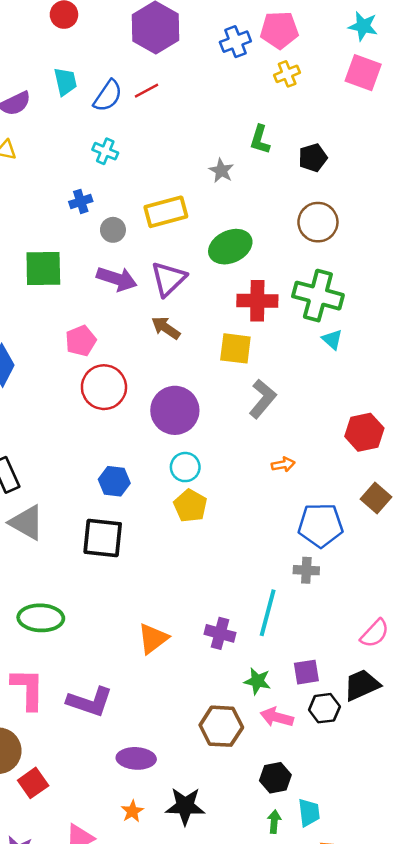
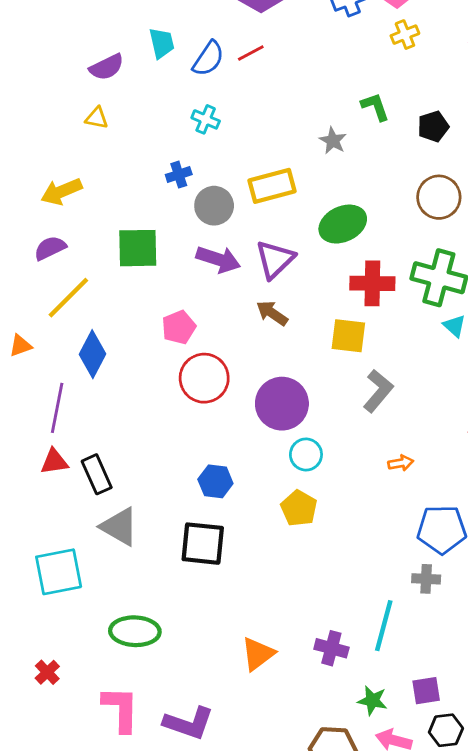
green L-shape: (260, 140) -> (375, 107), turned 144
gray circle: (113, 230) -> (214, 206), size x1.4
cyan circle: (185, 467) -> (306, 454), moved

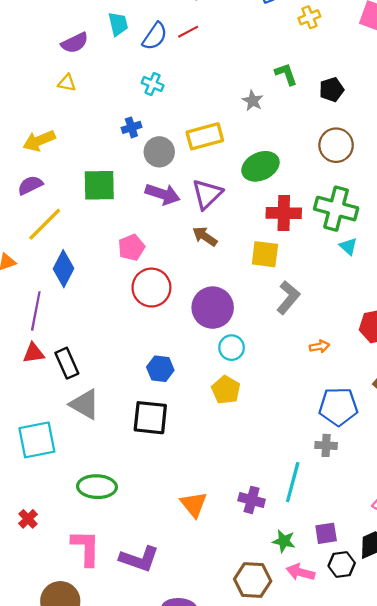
orange arrow: (401, 463) -> (319, 346), moved
orange triangle: (258, 654) -> (194, 504), turned -32

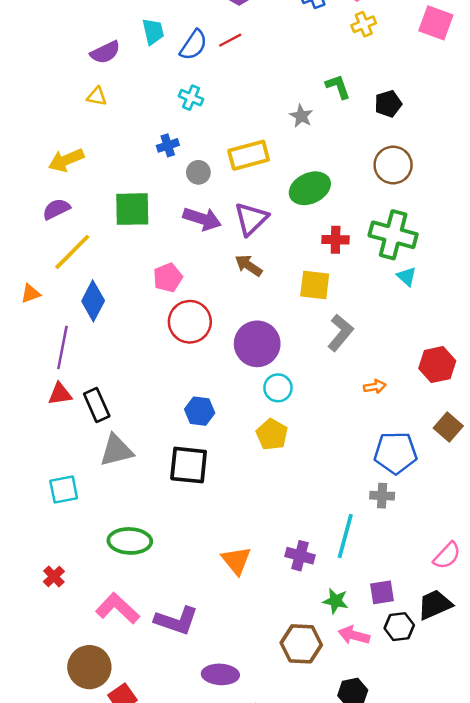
gray circle: (159, 152) -> (198, 172), size x0.7
red cross: (284, 213) -> (336, 240), size x0.7
gray triangle: (85, 404) -> (116, 450), turned -44
cyan square: (37, 440) -> (64, 490), size x0.7
pink L-shape: (86, 548) -> (118, 608), turned -48

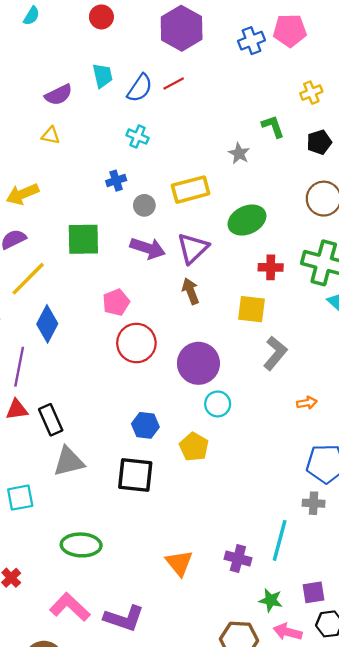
yellow cross: (364, 24) -> (311, 93), moved
brown arrow: (249, 265) -> (191, 291), turned 35
yellow pentagon: (272, 434) -> (194, 447), moved

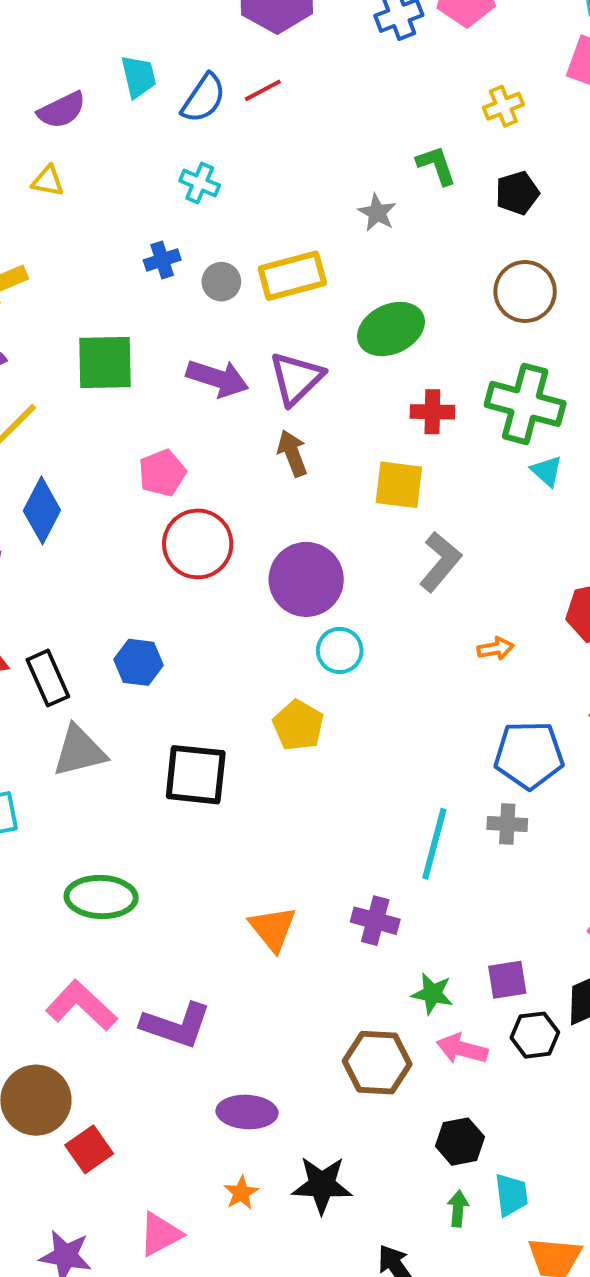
gray circle: (144, 205) -> (221, 282), moved
blue hexagon: (145, 425) -> (139, 662), moved
cyan line: (280, 540) -> (434, 844), moved

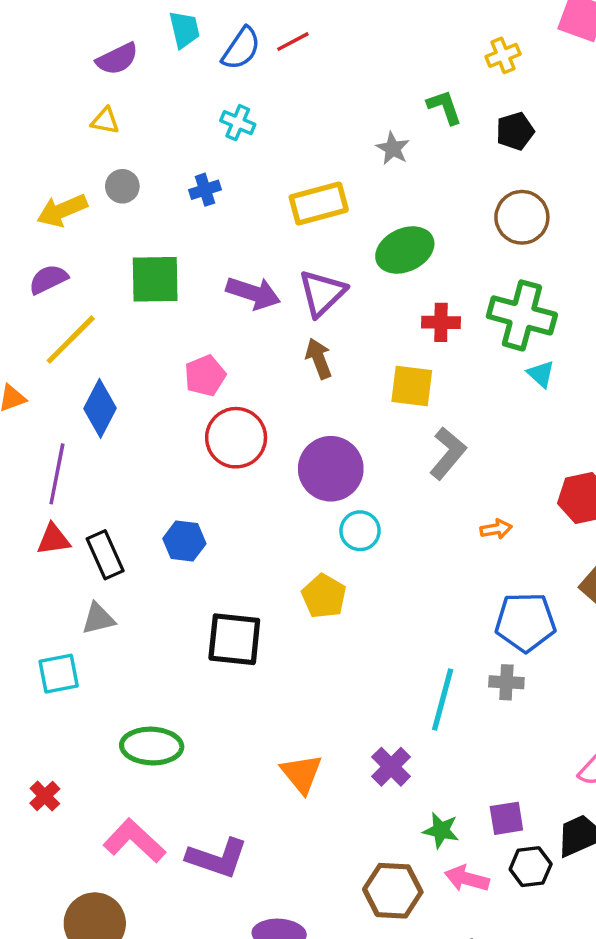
gray circle: (221, 282) -> (122, 186), moved
gray triangle: (79, 751) -> (98, 619), moved, size x0.7
purple cross: (375, 921) -> (391, 767), turned 30

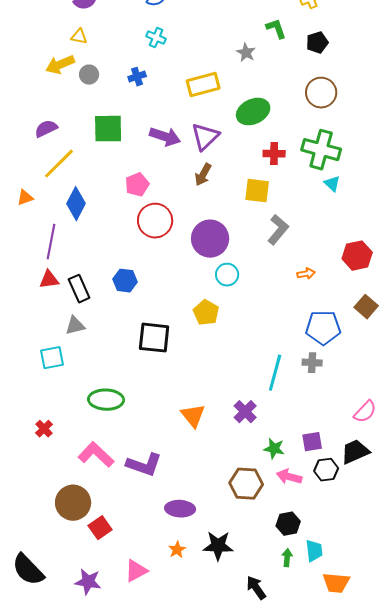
yellow arrow: (62, 210) -> (60, 65), moved
brown arrow: (319, 358) -> (203, 175), turned -130

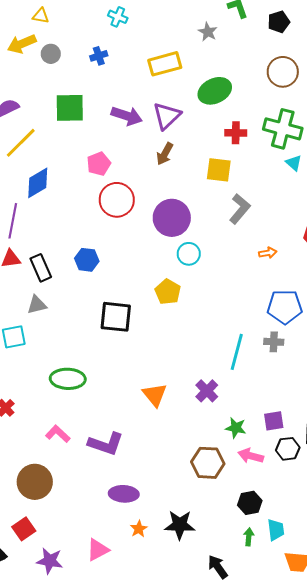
blue diamond: (76, 204) -> (38, 183), turned 32
pink L-shape: (96, 455) -> (58, 434), size x0.7
purple ellipse: (180, 509) -> (124, 494), moved
red square: (100, 528) -> (24, 529), moved

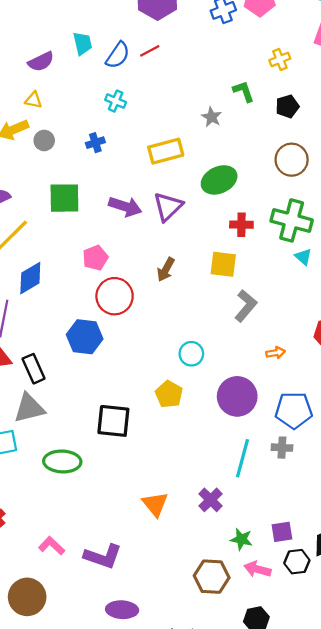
brown arrow: (165, 154) -> (166, 270), moved
purple circle: (172, 218) -> (237, 396), moved
blue hexagon: (87, 260) -> (85, 337), moved, size x1.4
gray triangle: (37, 305) -> (29, 408), size x1.5
green ellipse: (68, 379) -> (62, 461), moved

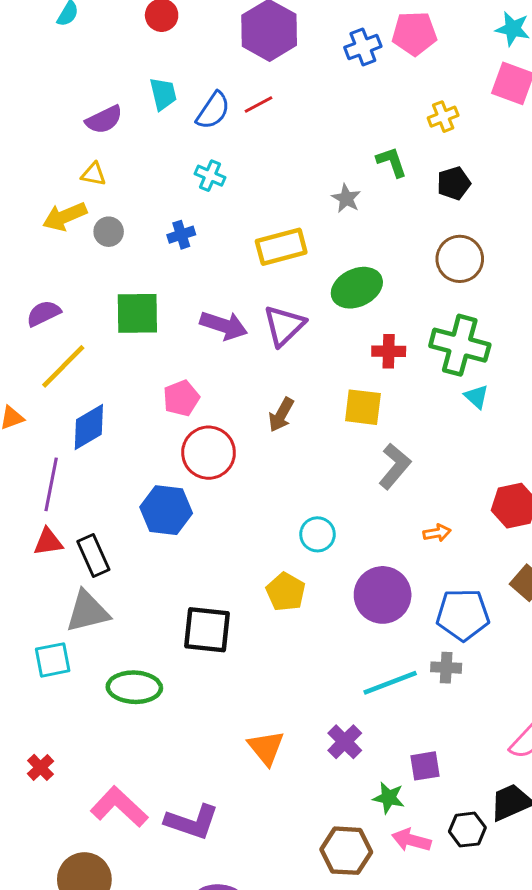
cyan line: (243, 458) -> (390, 683), turned 54
purple square: (282, 532) -> (425, 766), moved
pink L-shape: (52, 546) -> (119, 807), size x1.5

